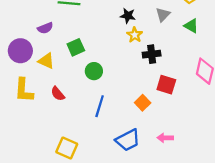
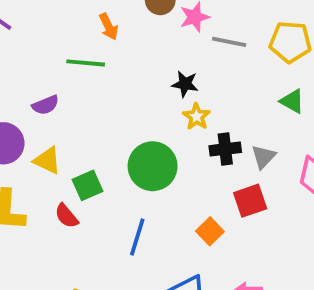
gray triangle: (163, 15) -> (264, 157), moved
green square: (76, 47) -> (88, 185), moved
green circle: (94, 71) -> (153, 166), moved, size x1.6
red square: (166, 85) -> (250, 201), turned -36

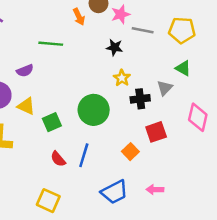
orange arrow: (109, 27) -> (79, 17), moved
black star: (185, 84) -> (114, 47), moved
gray triangle: (264, 157) -> (165, 88), moved
red semicircle: (66, 216) -> (58, 159), moved

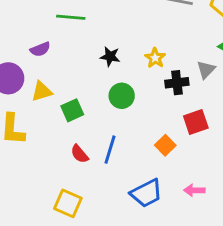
black star: (114, 47) -> (110, 57), moved
yellow triangle: (26, 106) -> (42, 91), turned -42
green circle: (94, 110) -> (122, 96), size x0.7

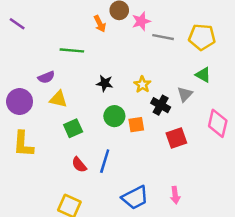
black cross: (177, 83) -> (161, 105), turned 36
yellow triangle: (42, 91) -> (58, 99), moved, turned 30
orange square: (165, 145) -> (136, 125), moved, turned 35
pink arrow: (194, 190) -> (175, 195), turned -98

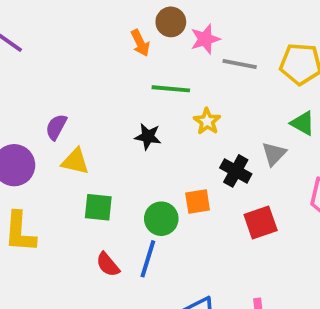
green line: (72, 50) -> (171, 89), moved
purple semicircle: (46, 77) -> (56, 127), turned 140
yellow star: (142, 84) -> (207, 121), moved
green circle: (114, 116) -> (161, 219), moved
green square: (73, 128) -> (98, 207), turned 30

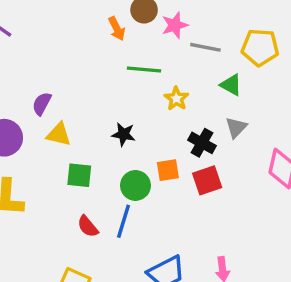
green triangle: (303, 123) -> (231, 85), moved
black star: (148, 137) -> (124, 134), moved
red square: (261, 223) -> (207, 180), moved

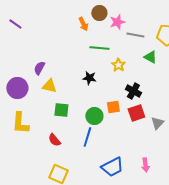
gray triangle: (236, 127) -> (157, 123), moved
black star: (124, 134) -> (89, 78), moved
red semicircle: (88, 226) -> (54, 140), moved

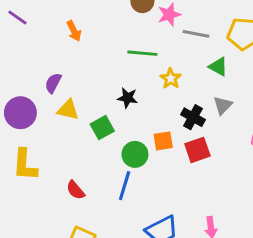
orange arrow: (83, 24) -> (74, 31), moved
green square: (61, 110) -> (102, 128), moved, turned -35
gray triangle: (157, 123) -> (223, 105), moved

